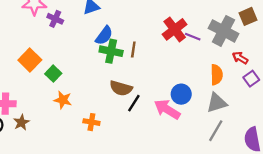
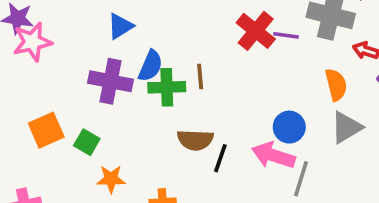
purple cross: (55, 19) -> (111, 81), moved, size x1.6
orange square: (30, 60) -> (46, 130), turned 35
gray line: (216, 131) -> (301, 179), moved

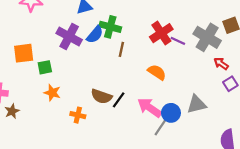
orange semicircle: (336, 85) -> (157, 72), moved, turned -60
green cross: (167, 87) -> (110, 27), moved
blue circle: (289, 127) -> (171, 113), moved
brown semicircle: (195, 140) -> (101, 96), moved
green square: (87, 142) -> (45, 67), turned 32

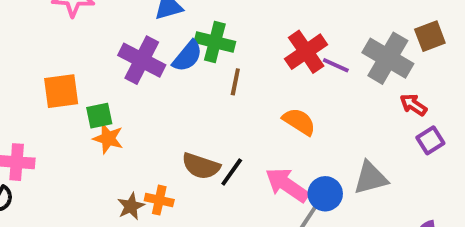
orange star: (52, 93) -> (108, 138), moved
brown star: (12, 111) -> (131, 206), moved

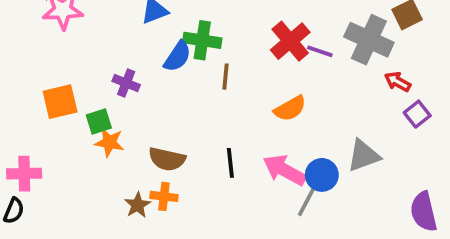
purple cross: (142, 60) -> (126, 83), moved, size x0.6
orange semicircle: (299, 122) -> (290, 108), turned 124
brown semicircle: (201, 166) -> (167, 159), moved
black line: (232, 172) -> (230, 163), turned -36

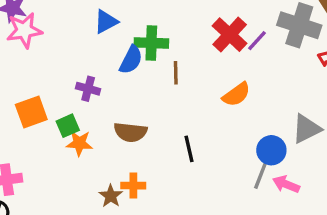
purple line: (320, 51) -> (257, 41), turned -60
brown semicircle: (167, 159) -> (130, 132), moved
pink arrow: (285, 170) -> (286, 184), moved, size x0.7

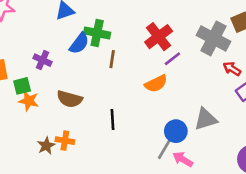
purple line: (257, 41) -> (172, 59), moved

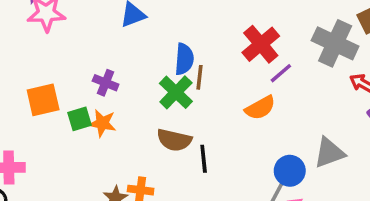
green cross: (97, 33) -> (176, 92), moved, turned 35
blue semicircle: (79, 43) -> (184, 59), moved, turned -30
brown semicircle: (70, 99) -> (174, 140), moved
orange star: (29, 101) -> (102, 123), moved

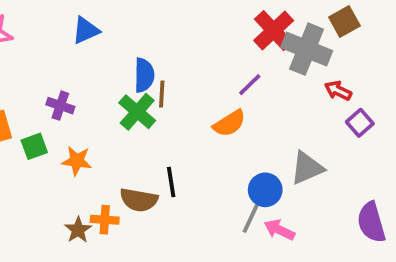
red cross: (261, 44) -> (274, 31), moved
orange star: (102, 123) -> (77, 161), moved
brown semicircle: (174, 140) -> (139, 200), moved

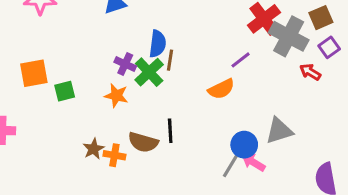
purple cross: (60, 106) -> (125, 64), moved
purple square: (360, 123) -> (329, 47), moved
orange star: (77, 161) -> (116, 96), moved
brown star: (78, 230) -> (93, 149), moved
pink arrow: (279, 230) -> (253, 162), moved

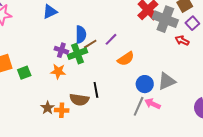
brown line: (170, 60) -> (90, 44), turned 56
purple line: (241, 60) -> (111, 39), moved
green cross: (149, 72) -> (78, 54), turned 30
blue circle: (244, 145) -> (145, 84), moved

